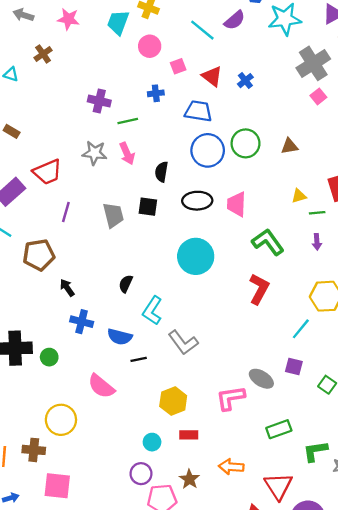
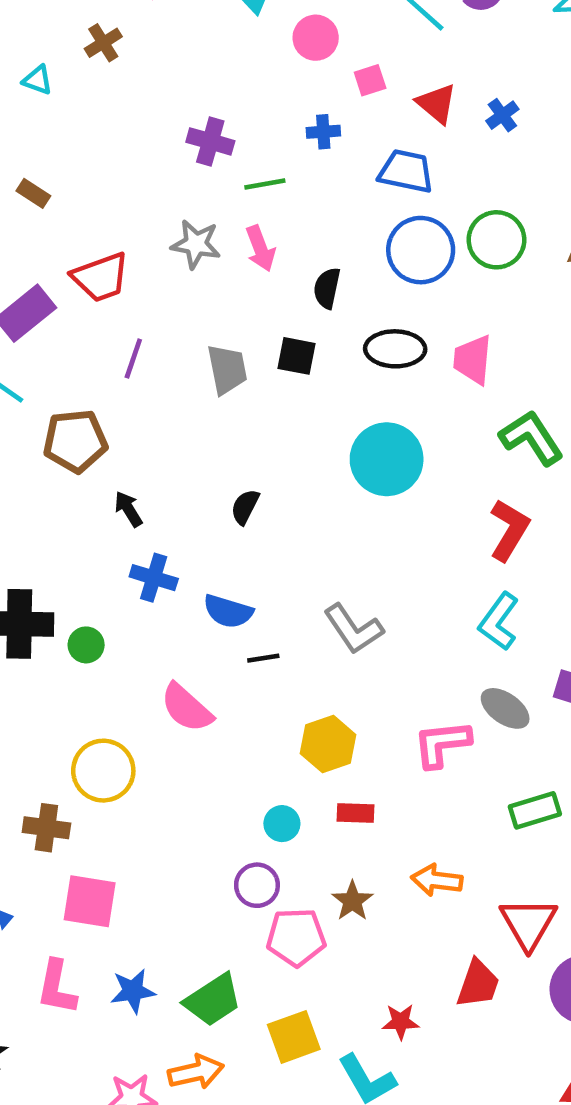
cyan L-shape: (152, 311) -> (499, 622), moved

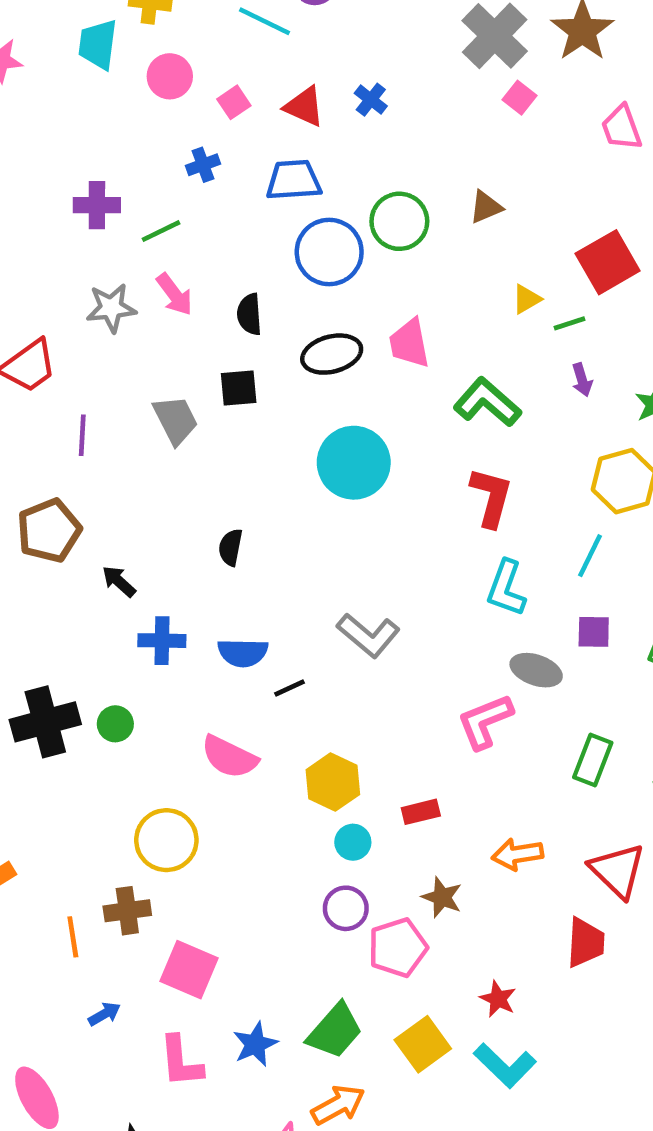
yellow hexagon: (328, 744) -> (333, 782), moved
green rectangle: (535, 810) -> (593, 760), turned -36
pink square: (90, 901) -> (189, 970), turned 30
red star: (401, 1022) -> (498, 999), moved, turned -30

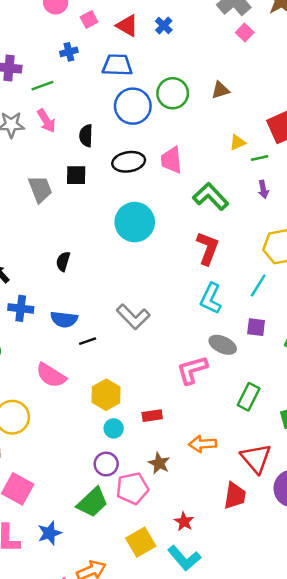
green trapezoid: (335, 1031) -> (93, 502), moved

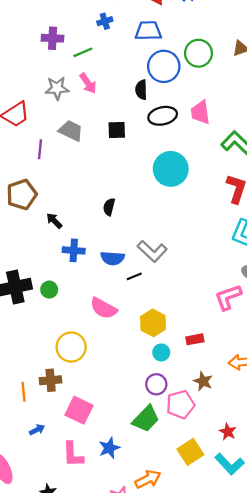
black semicircle: (86, 136) -> (141, 90), moved
gray trapezoid: (40, 189) -> (71, 131), moved, turned -40
gray L-shape: (133, 317) -> (152, 251), moved

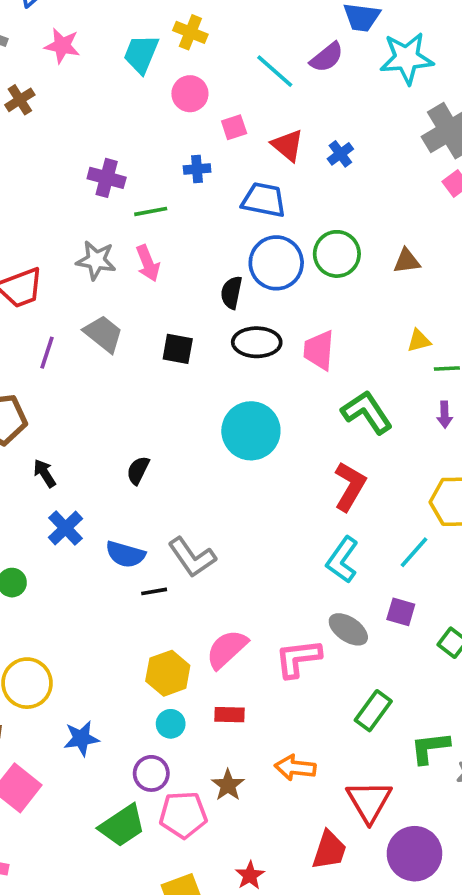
blue cross: (74, 250) -> (65, 528), turned 30
pink semicircle: (104, 308) -> (227, 649), moved, turned 96
blue star: (109, 448) -> (81, 738), moved

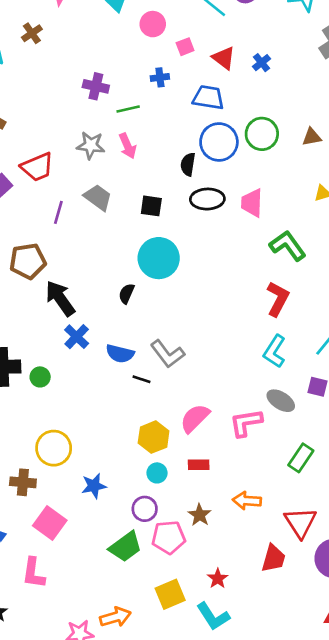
cyan circle: (251, 431) -> (159, 258), moved
black arrow: (45, 473) -> (60, 298), size x1.8
black line: (154, 591) -> (141, 379), turned 30

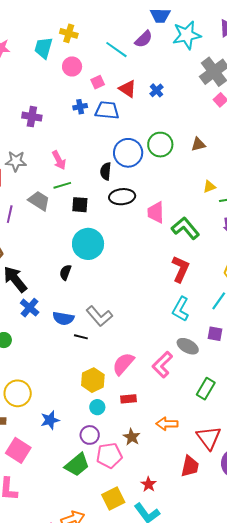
blue trapezoid: (208, 98) -> (107, 110), moved
green line: (128, 109) -> (62, 185), moved
gray star: (91, 145) -> (16, 161), moved
pink trapezoid: (252, 203) -> (156, 212), moved
pink L-shape: (246, 423) -> (162, 365), turned -32

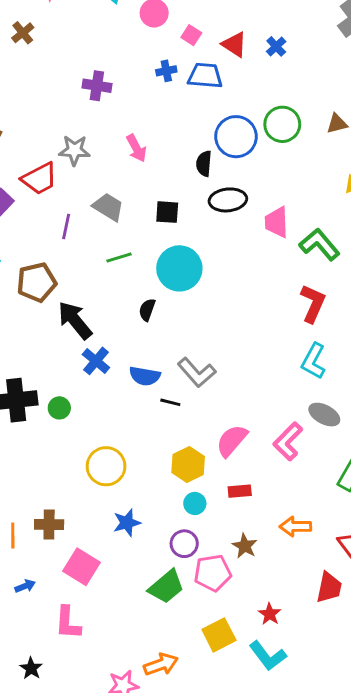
pink square: (98, 82) -> (191, 35), turned -32
green line: (62, 185) -> (119, 257), moved
yellow circle: (18, 393) -> (106, 466), moved

